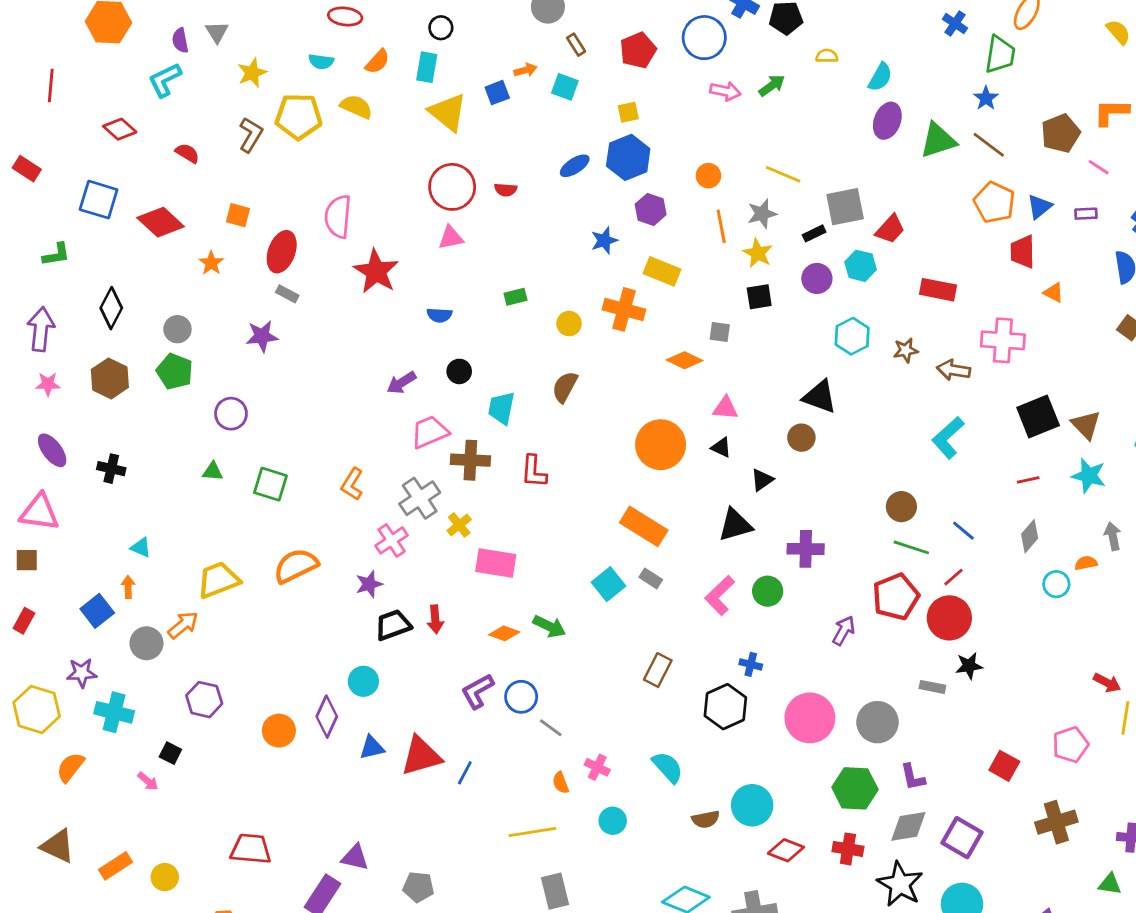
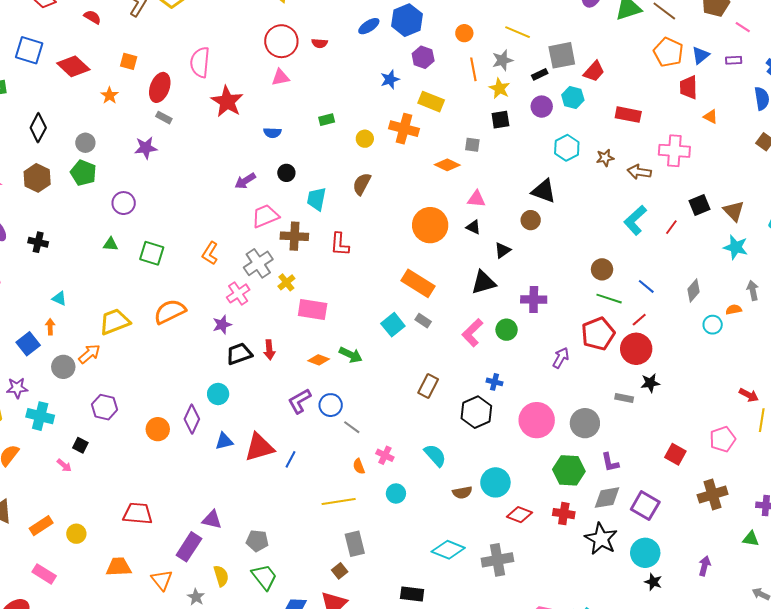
black square: (1038, 416) -> (700, 205), size x0.7
red line: (1028, 480) -> (671, 227), moved, turned -42

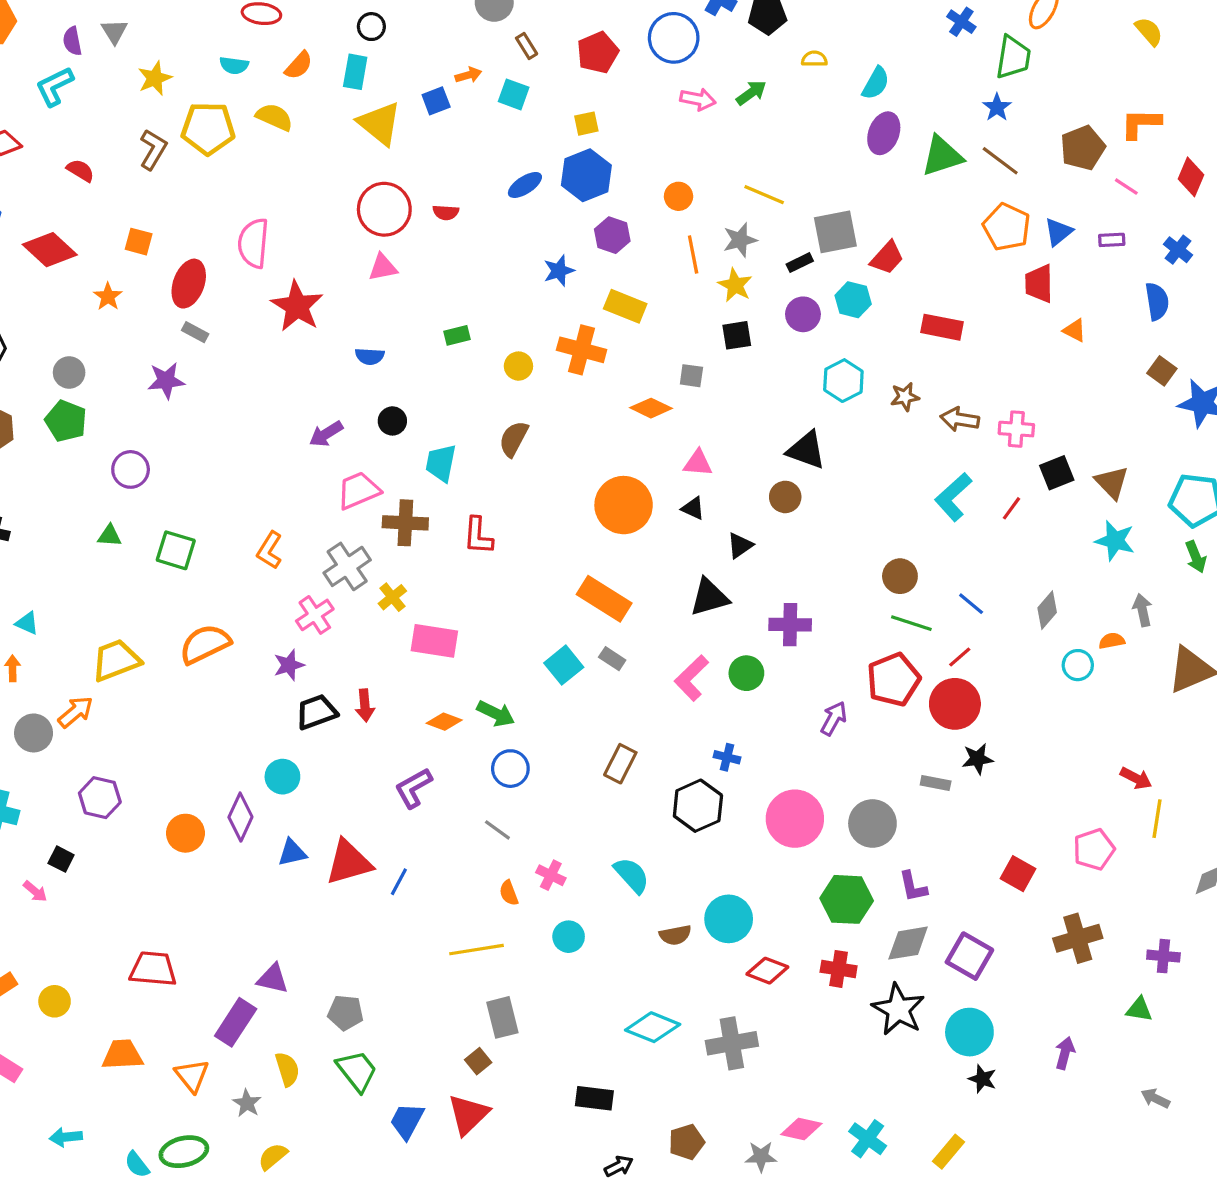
pink cross: (674, 151) -> (1016, 429), moved, size x0.7
blue circle: (331, 405) -> (510, 769), moved

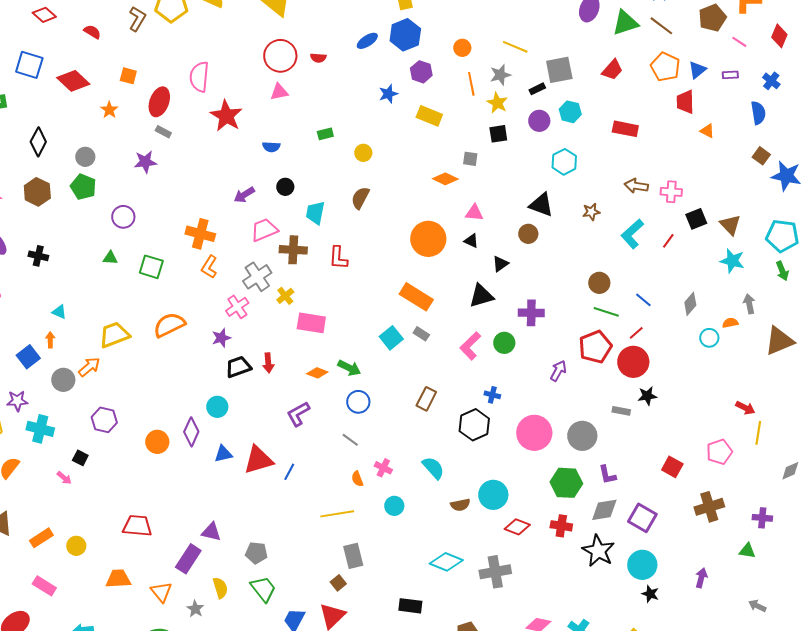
red trapezoid: (887, 258) -> (612, 70), moved
orange cross: (582, 350) -> (200, 234), moved
brown star: (905, 397) -> (591, 212), moved

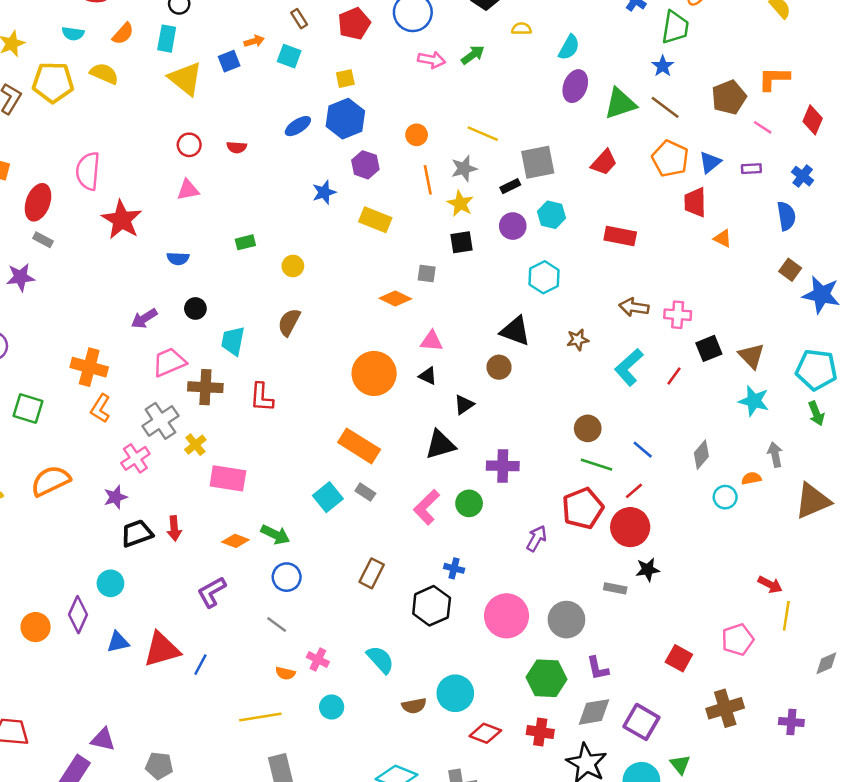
red circle: (280, 56) -> (189, 145), size x0.6
orange semicircle: (357, 479) -> (285, 673), turned -56
green triangle: (747, 551) -> (680, 764), moved, turned 42

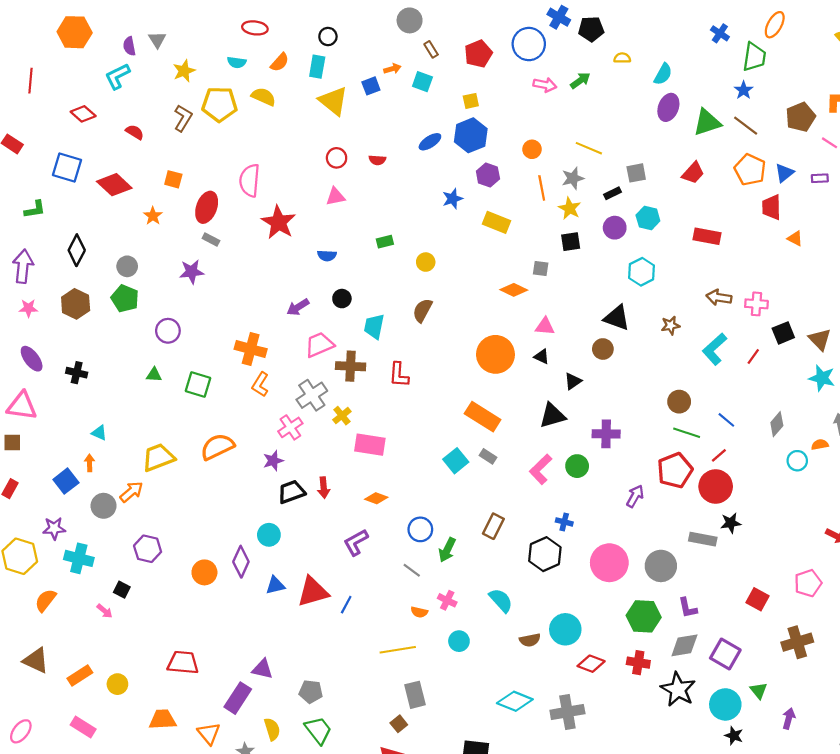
gray square: (538, 162) -> (636, 173), size x0.7
green arrow: (275, 535) -> (447, 550), moved, turned 90
gray rectangle: (615, 588) -> (703, 539), size x1.4

